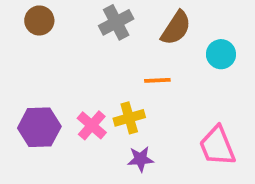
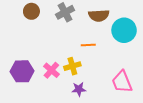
brown circle: (39, 20) -> (31, 11), moved
brown semicircle: (176, 28) -> (99, 16), turned 54
cyan circle: (221, 54) -> (124, 30), size x1.5

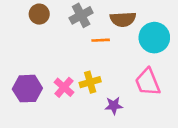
orange line: (88, 45) -> (101, 40), moved
pink trapezoid: (122, 82) -> (148, 82), moved
purple star: (79, 89) -> (114, 106), moved

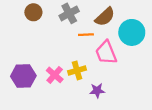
brown semicircle: (123, 19) -> (105, 17), turned -40
pink trapezoid: (148, 82) -> (106, 53), moved

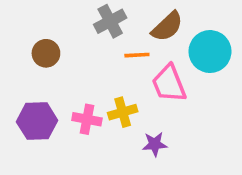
brown circle: (33, 12) -> (46, 53), moved
pink cross: (55, 75) -> (87, 119), turned -30

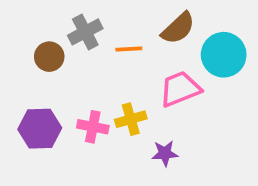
gray cross: (110, 21) -> (85, 32), moved
orange line: (137, 55) -> (129, 49), moved
pink trapezoid: (169, 84) -> (180, 89), turned 90

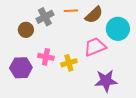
orange line: (129, 49) -> (71, 11), moved
pink cross: (93, 127) -> (46, 57), moved
purple star: (165, 153) -> (106, 81), moved, size x1.6

